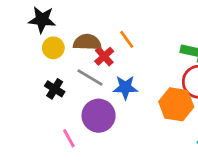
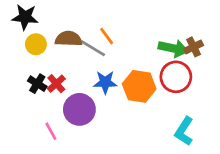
red cross: (104, 56) -> (56, 84), moved
gray line: (90, 78) -> (93, 48), moved
orange hexagon: (176, 104) -> (139, 86), moved

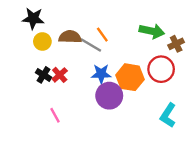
green arrow: (173, 48) -> (152, 31), moved
purple circle: (79, 109) -> (109, 96), moved

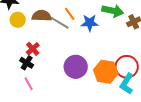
red circle: (161, 69) -> (127, 67), moved
blue star: (101, 74) -> (90, 23), moved
black cross: (44, 75) -> (27, 63), moved
orange hexagon: (130, 77) -> (106, 72), moved

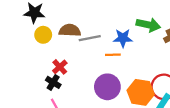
orange line: (70, 14) -> (113, 55), moved, turned -56
gray line: (60, 23) -> (90, 38), turned -42

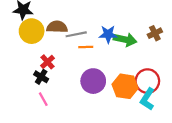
green arrow: (148, 25) -> (125, 40), moved
yellow circle: (43, 35) -> (32, 31), size x1.5
orange line: (113, 55) -> (86, 47), moved

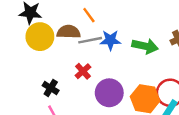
blue star: (108, 34) -> (110, 40), moved
orange line: (86, 47) -> (89, 15), moved, turned 56
red cross: (47, 62) -> (83, 71), moved

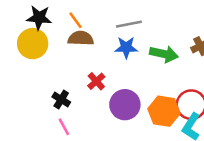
orange line: (89, 15) -> (76, 20), moved
yellow circle: (40, 37) -> (33, 44), moved
gray line: (90, 40) -> (129, 24), moved

